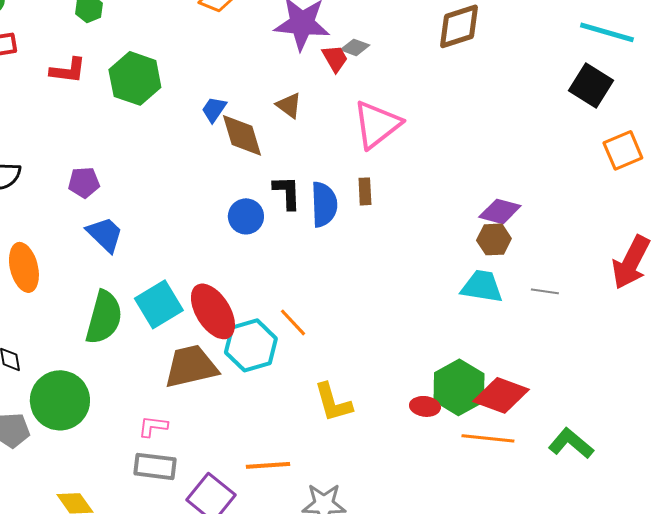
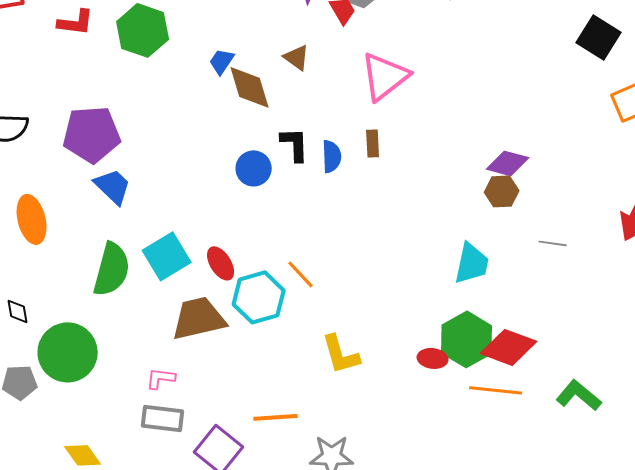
purple pentagon: (84, 182) -> (92, 134), size x1.8
blue semicircle: (324, 204) -> (332, 156), size x0.7
cyan trapezoid: (482, 286) -> (472, 263), moved, turned 93
red ellipse: (213, 311) -> (221, 263), size x0.6

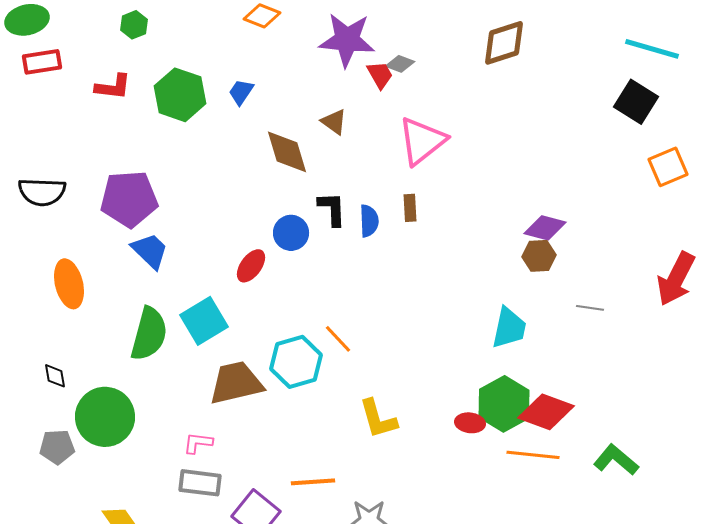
blue trapezoid: (222, 61) -> (241, 92), moved
red ellipse: (221, 263) -> (251, 266), moved, turned 68

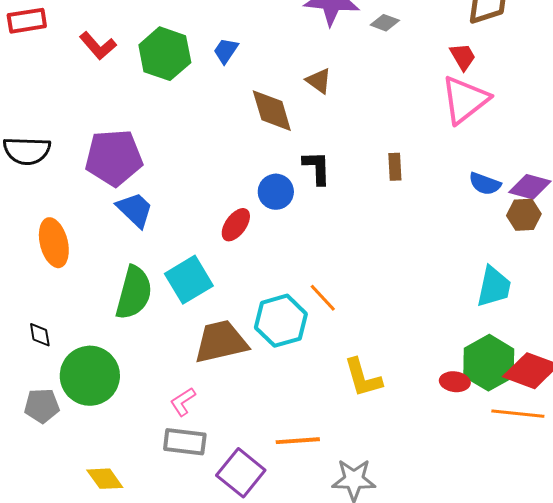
red trapezoid: (380, 75) -> (463, 57), moved
red L-shape: (113, 87) -> (98, 46), turned 42
pink triangle: (422, 141) -> (465, 100), moved
blue semicircle: (369, 221) -> (485, 184), moved, turned 112
pink L-shape: (198, 443) -> (183, 402), turned -40

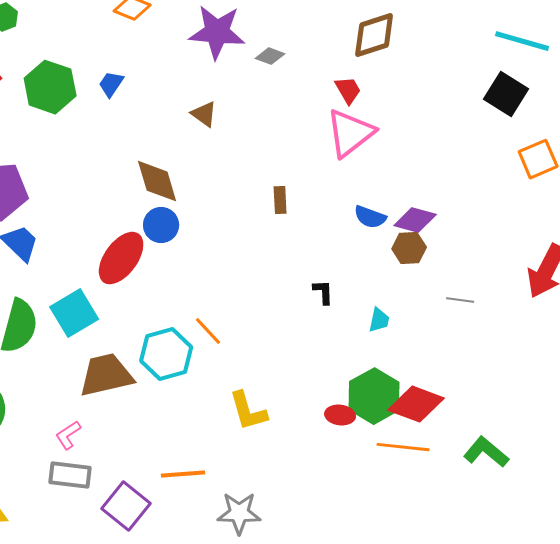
brown diamond: (272, 111) -> (157, 181), moved
black L-shape: (317, 168) -> (323, 292), moved, size x0.7
red ellipse: (236, 225) -> (121, 258), size x1.6
cyan trapezoid: (494, 287) -> (379, 320), size x0.6

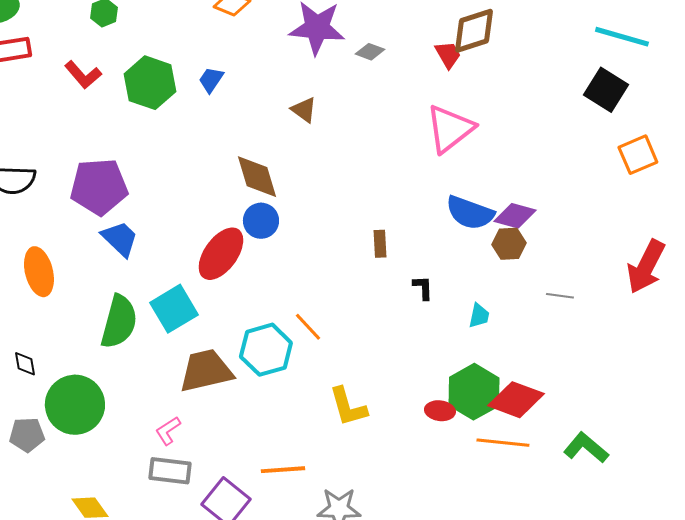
red trapezoid: (348, 90) -> (448, 55), moved
brown rectangle: (280, 200) -> (380, 244), moved
blue semicircle: (370, 217) -> (470, 213), size x1.5

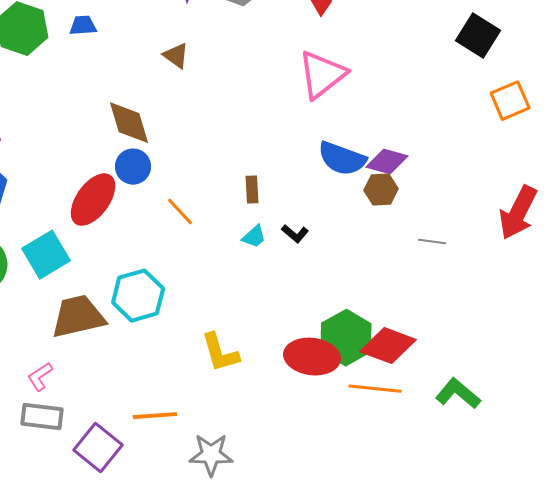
blue trapezoid: (211, 80) -> (83, 26), turned 52
black L-shape: (423, 288) -> (295, 234), turned 132
cyan trapezoid: (479, 316) -> (254, 237), moved, turned 36
orange line: (308, 327) -> (180, 212), moved
red ellipse: (440, 411) -> (312, 357), size x1.8

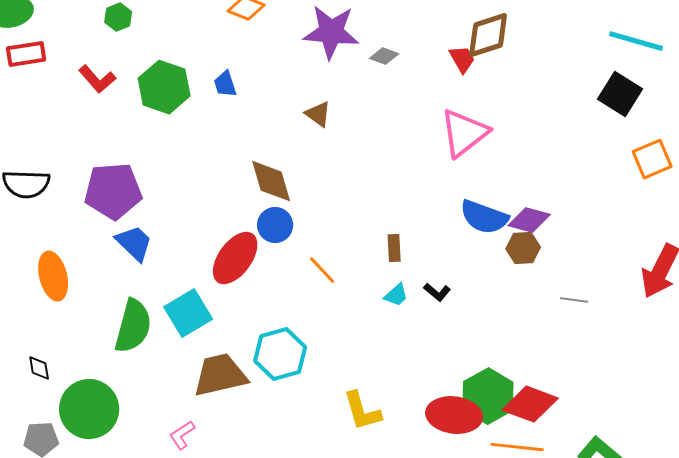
blue trapezoid: (83, 26) -> (225, 84), turned -104

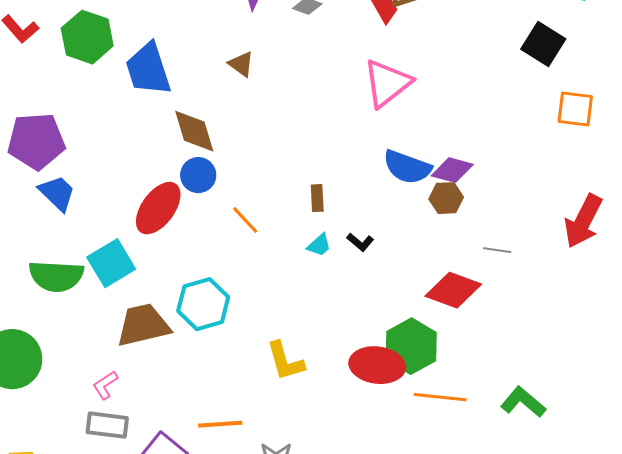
blue trapezoid: (225, 84) -> (148, 69), moved, size x2.0
orange square: (652, 159) -> (575, 109), turned 30
green semicircle: (133, 326) -> (56, 276), turned 78
red diamond: (530, 404) -> (453, 290), moved

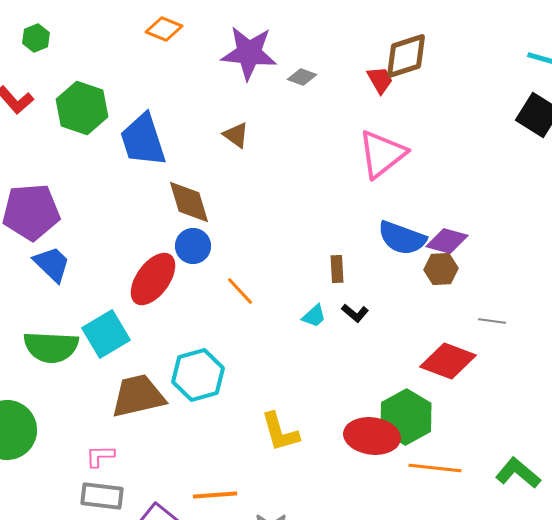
brown rectangle: (317, 198) -> (337, 269), moved
pink L-shape: (105, 385) -> (100, 456), turned 32

